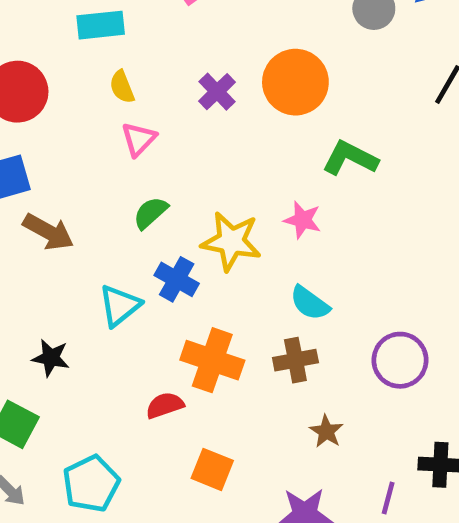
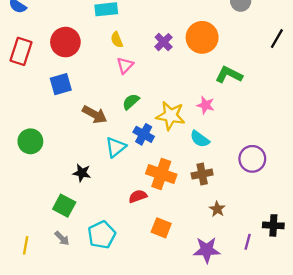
brown arrow: (48, 232) -> (95, 114), moved
cyan semicircle: (310, 303) -> (200, 139), moved
purple circle: (400, 360) -> (252, 159), moved

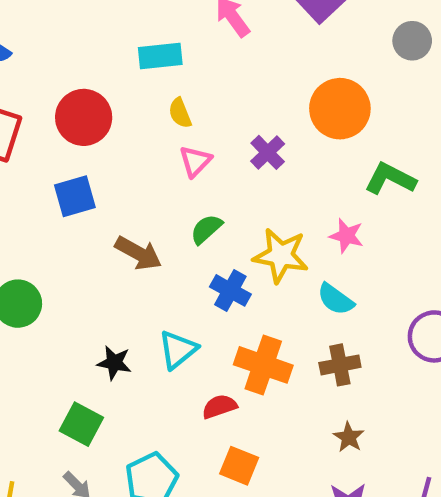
purple cross: (164, 42) -> (268, 152), moved
cyan triangle: (116, 147) -> (178, 350), moved
brown star: (217, 209) -> (349, 437), moved
orange square: (161, 228) -> (239, 466), moved

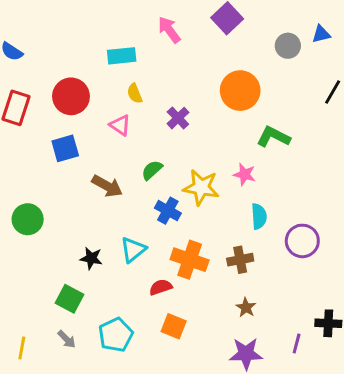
purple cross: (268, 152) -> (178, 118), moved
pink triangle: (195, 161) -> (120, 125), moved, turned -40
cyan semicircle: (336, 299) -> (259, 216), moved, turned -130

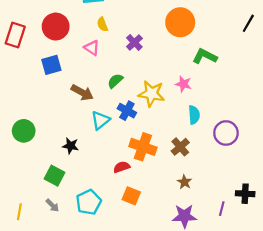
green circle: (28, 219) -> (24, 131), moved
cyan triangle: (133, 250) -> (100, 120), moved
brown cross: (240, 260) -> (180, 147), turned -30

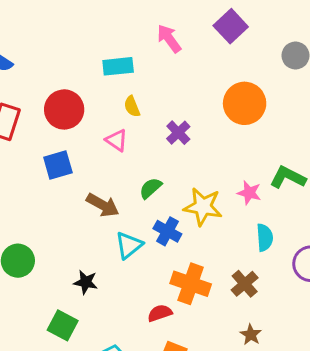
green L-shape: (205, 56) -> (288, 177), moved

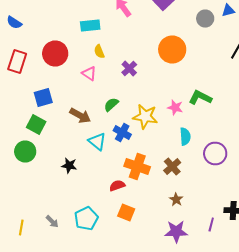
blue square: (58, 165) -> (43, 98), moved
cyan triangle: (129, 245) -> (97, 142), turned -42
green square: (63, 325) -> (36, 124), moved

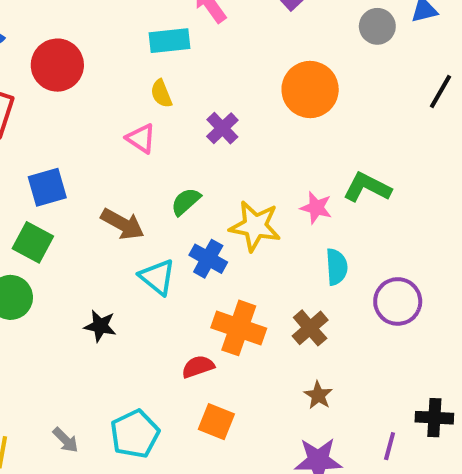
cyan rectangle: (90, 26) -> (169, 41), moved
red circle: (55, 54) -> (57, 65), moved

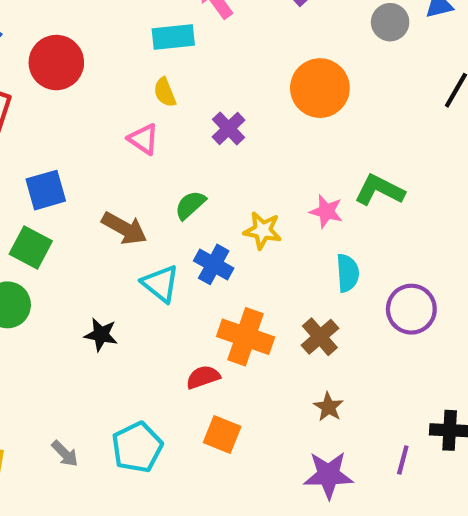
yellow star: (255, 226) -> (263, 230), size x0.7

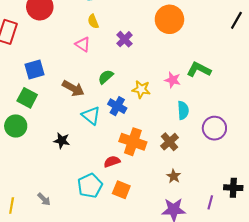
cyan pentagon: (137, 447) -> (90, 186), moved

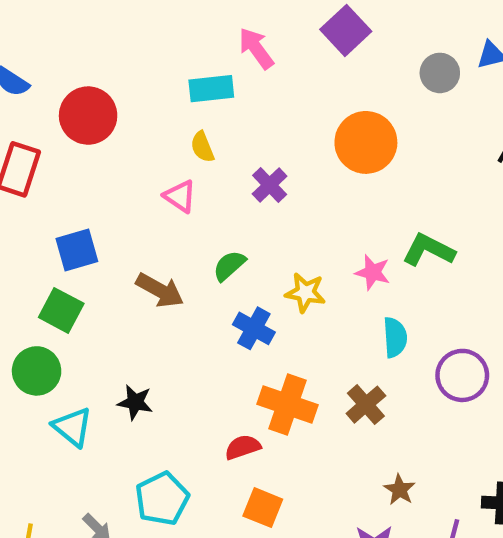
cyan triangle: (91, 116) -> (72, 427), moved
brown star: (174, 176) -> (400, 490), moved
cyan pentagon: (90, 186) -> (162, 499), moved

